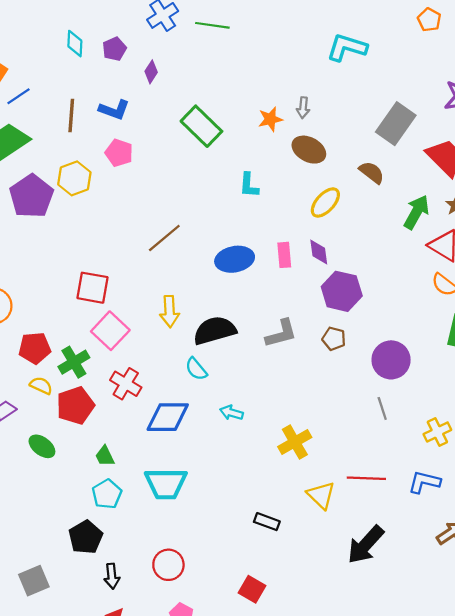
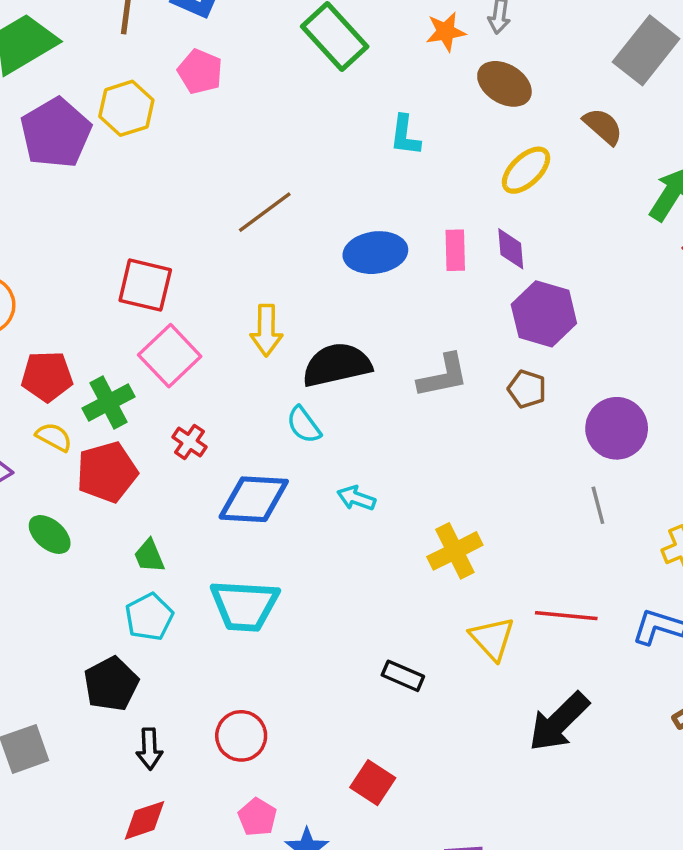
red cross: (126, 384) -> (190, 442), size x0.7

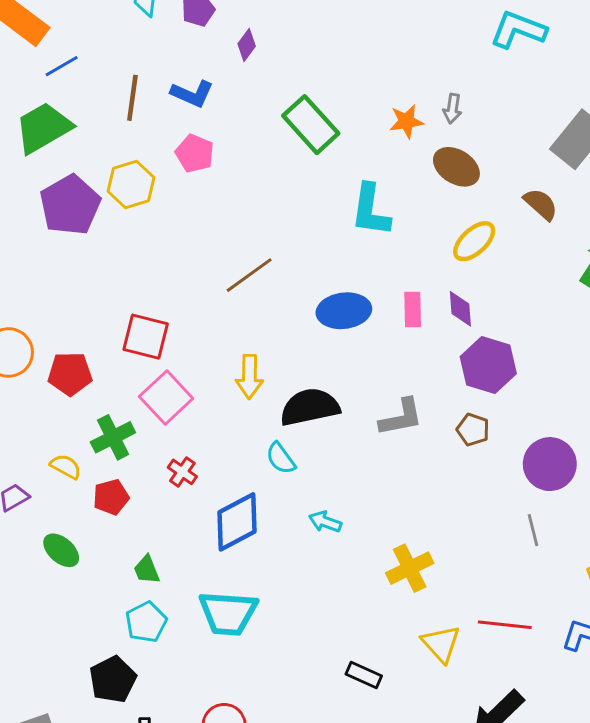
cyan L-shape: (405, 135) -> (371, 210), size x1.5
red pentagon: (47, 376) -> (70, 374), moved
red pentagon: (107, 472) -> (111, 497), size x0.7
blue diamond: (254, 499) -> (237, 522), turned -32

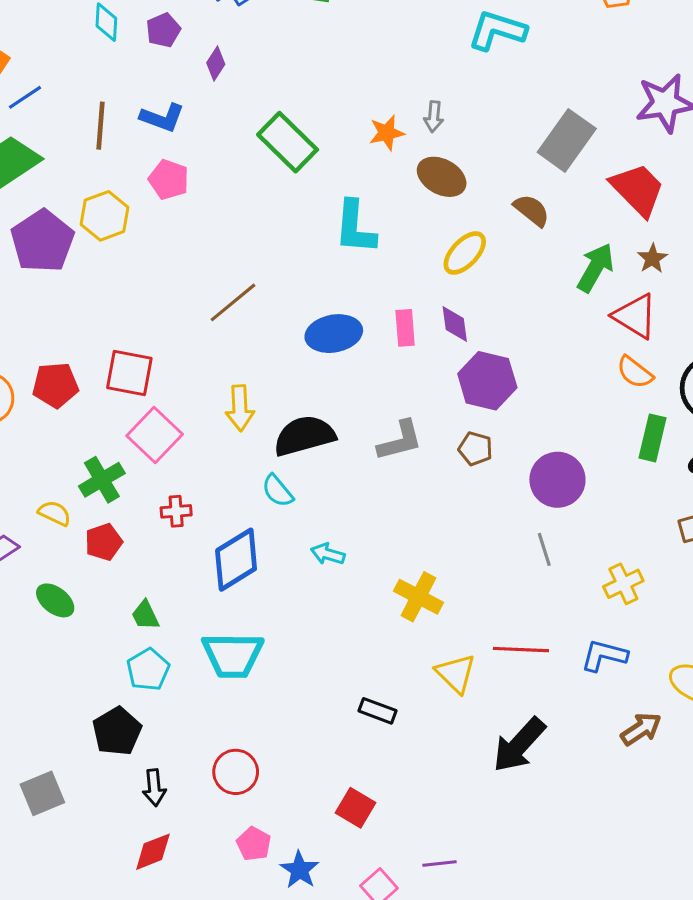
red pentagon: (70, 374) -> (55, 385), moved
red cross: (182, 472) -> (176, 511), turned -36
yellow cross: (410, 568) -> (418, 597), turned -33

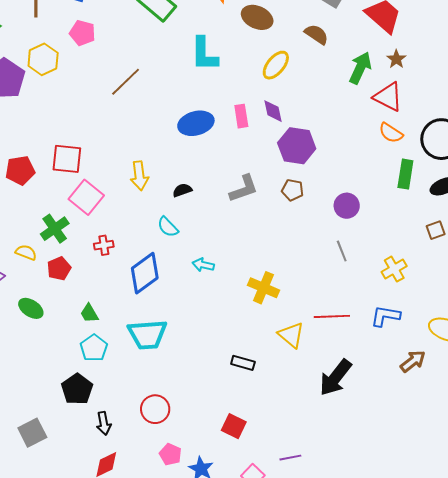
brown line: (233, 302) -> (126, 82), moved
black semicircle: (304, 436) -> (182, 190), size x0.5
purple circle: (557, 480) -> (347, 206), size x0.7

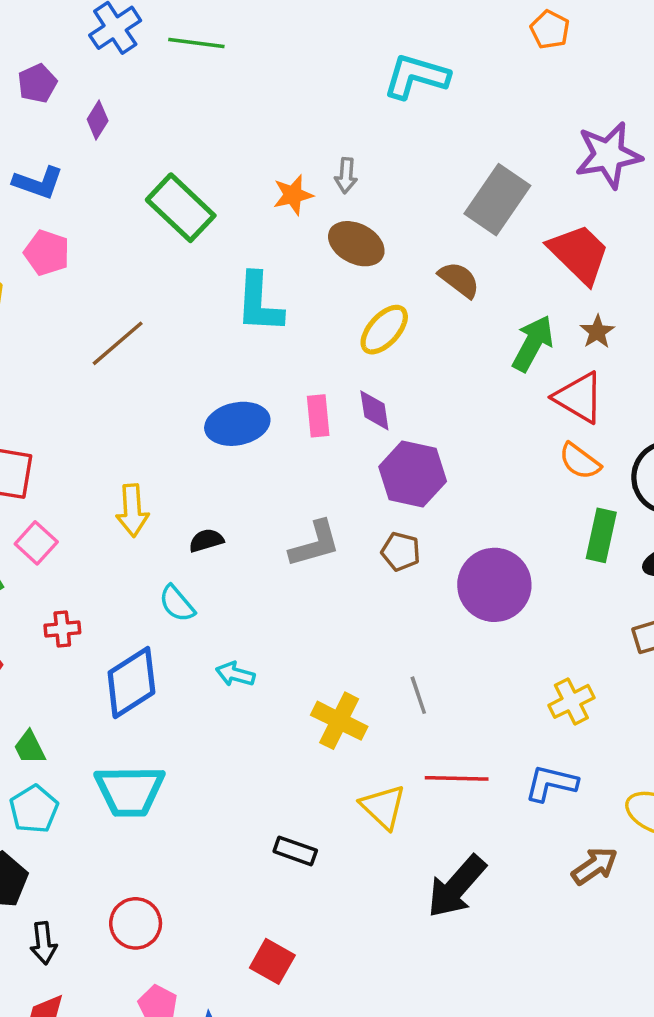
pink square: (86, 197) -> (36, 543), size x0.7
purple circle: (347, 206) -> (494, 585), size x1.6
gray line: (342, 251) -> (418, 695), moved

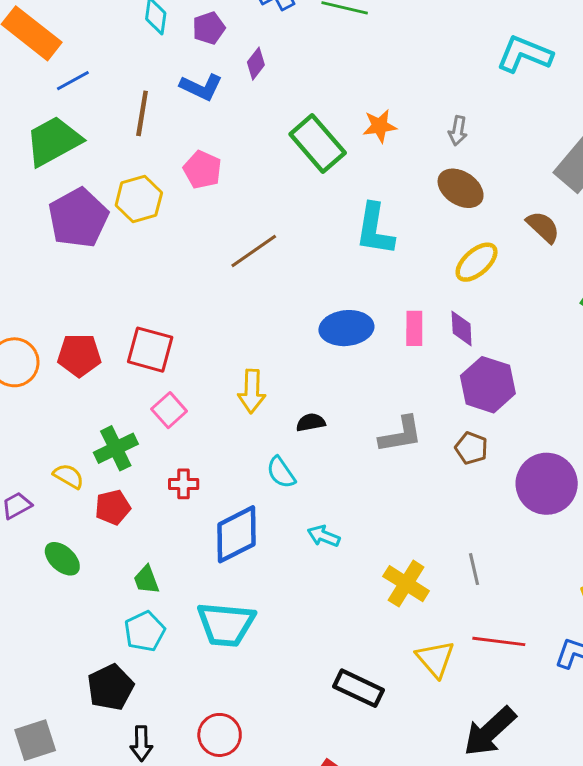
blue L-shape: (38, 183) -> (201, 87), moved
orange star: (293, 195) -> (380, 126), moved
black rectangle: (295, 851) -> (358, 688), size x1.4

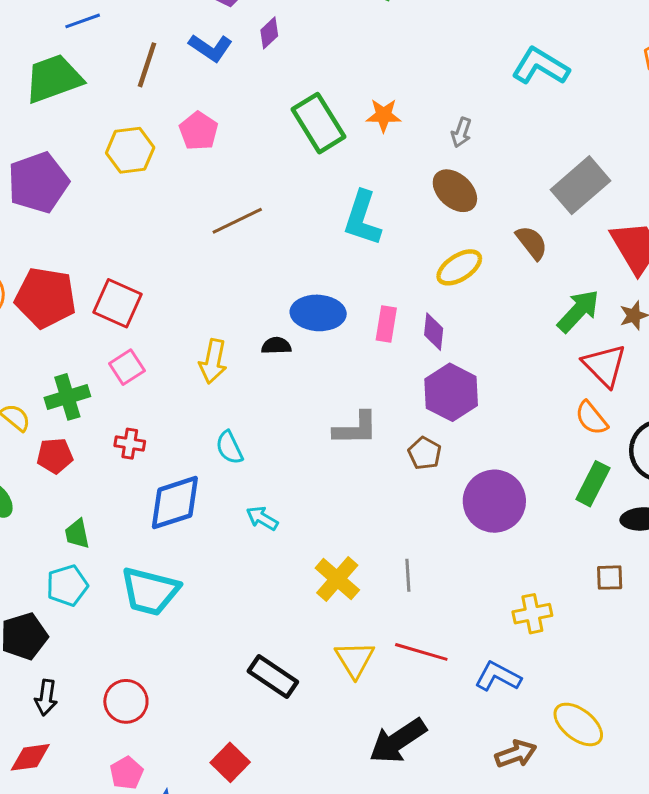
purple pentagon: (78, 218) -> (38, 183), moved
red pentagon: (79, 355) -> (45, 298), size x1.4
black semicircle: (311, 422) -> (276, 346), moved

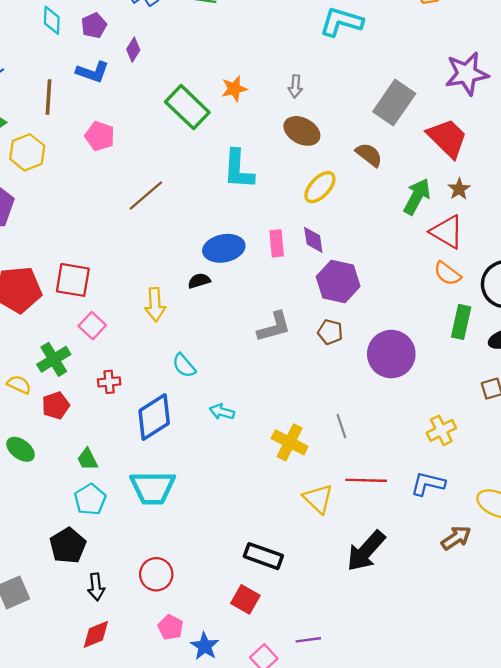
yellow hexagon: (130, 150) -> (27, 152), moved
black rectangle: (273, 677) -> (263, 556), moved

